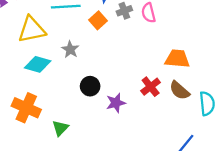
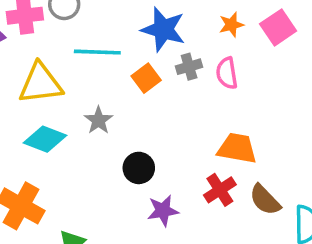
orange trapezoid: (177, 59) -> (237, 148), moved
black circle: (90, 86) -> (139, 168), moved

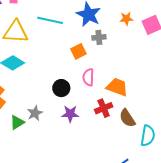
pink semicircle: (227, 73) -> (88, 77), moved
orange square: (146, 78) -> (78, 51), moved
gray star: (98, 120) -> (35, 113), moved

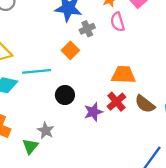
cyan line: (50, 20) -> (37, 71), moved
pink semicircle: (88, 77) -> (118, 22), moved
purple star: (70, 114) -> (93, 112), moved

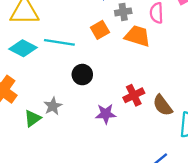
orange trapezoid: (123, 75) -> (137, 36), moved
purple star: (93, 112) -> (106, 114), moved

